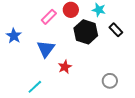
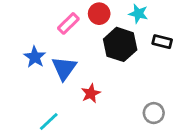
black rectangle: (116, 30) -> (162, 42), turned -32
blue star: (14, 36) -> (35, 57), moved

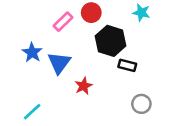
cyan star: (138, 14) -> (141, 13), moved
black rectangle: (162, 42) -> (127, 65), moved
cyan line: (49, 121) -> (32, 112), moved

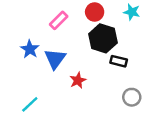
red circle: (91, 13) -> (95, 12), moved

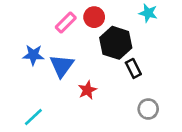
red circle: (95, 12) -> (94, 17), moved
blue star: (30, 49) -> (33, 55), turned -30
black rectangle: (119, 61) -> (133, 68), turned 49

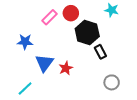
blue triangle: (62, 66) -> (44, 63), moved

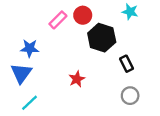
black rectangle: (100, 52) -> (127, 64), moved
blue triangle: (44, 63) -> (21, 73), moved

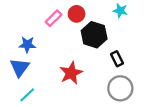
red star: (77, 79) -> (71, 73), size x1.5
gray circle: (130, 96) -> (120, 88), size x1.5

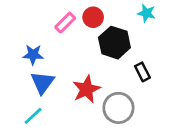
blue triangle: (20, 68) -> (42, 83), moved
gray circle: (120, 88) -> (118, 108), moved

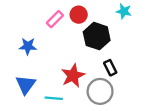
black rectangle: (142, 72) -> (110, 68), moved
blue triangle: (42, 83) -> (26, 85), moved
cyan line: (33, 116) -> (54, 98), moved, turned 48

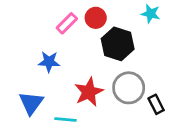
blue star: (28, 46) -> (49, 62), moved
black rectangle: (110, 68) -> (156, 104), moved
gray circle: (100, 91) -> (129, 88), moved

